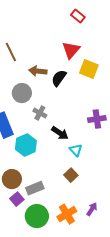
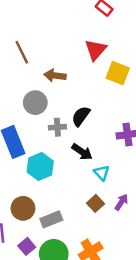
black semicircle: (59, 78) -> (81, 116), moved
gray cross: (40, 113) -> (57, 127), turned -32
purple square: (17, 199) -> (27, 246), moved
purple arrow: (92, 209) -> (121, 202), moved

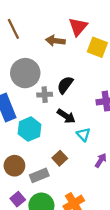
brown arrow: (55, 76) -> (55, 41), moved
gray circle: (35, 103) -> (25, 73), size x1.4
brown square: (96, 203) -> (60, 158), moved

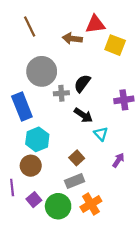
red triangle: (78, 27) -> (95, 24), turned 42
cyan hexagon: (30, 129) -> (37, 139), moved
gray rectangle: (39, 175) -> (75, 181), moved

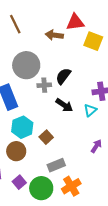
cyan triangle: (101, 134) -> (90, 110), moved, turned 32
brown square: (77, 158) -> (46, 137), moved

